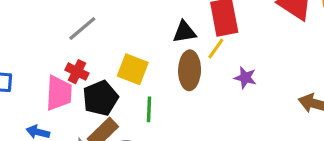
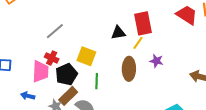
brown ellipse: (190, 70) -> (129, 69), moved

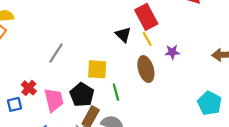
black triangle: (118, 33) -> (123, 35), turned -49
yellow line: (138, 43) -> (147, 39), turned -48
red cross: (52, 58) -> (29, 88), moved, turned 32

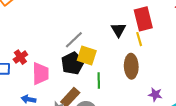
purple star: (172, 52) -> (155, 95), moved
gray line: (56, 53) -> (74, 40), moved
black pentagon: (82, 95) -> (73, 63), moved

